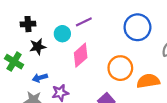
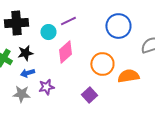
black cross: (28, 24) -> (16, 23), size x1.6
black star: (38, 47) -> (25, 53), moved

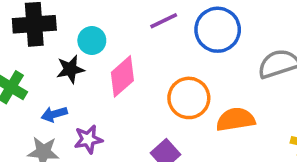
purple line: (68, 21) -> (164, 21), moved
black star: (25, 53) -> (70, 69), moved

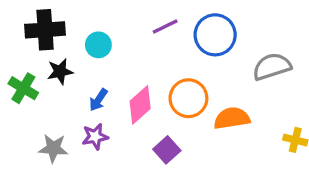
black star: (70, 69) -> (60, 72), moved
pink diamond: (122, 76) -> (140, 105), moved
blue arrow: (54, 114) -> (98, 100), moved, turned -40

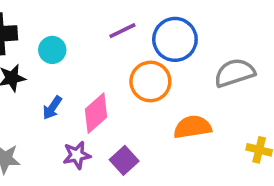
orange circle: (188, 98) -> (150, 81), moved
purple star: (95, 137) -> (77, 155), moved

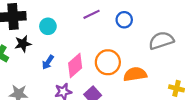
blue circle: (175, 39) -> (124, 20), size x0.6
orange circle: (150, 81) -> (108, 62), moved

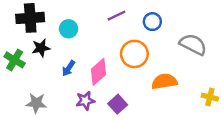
gray semicircle: (161, 40) -> (193, 44), turned 45
orange circle: (108, 62) -> (134, 54), moved

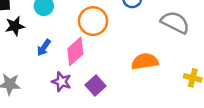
orange circle: (134, 54) -> (93, 21), moved
purple star: (85, 101) -> (61, 82), turned 30

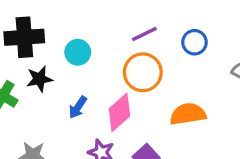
orange semicircle: (145, 61) -> (188, 114), moved

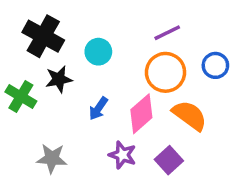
black cross: (24, 37) -> (43, 36), turned 33
blue circle: (195, 42) -> (215, 65), moved
orange semicircle: (188, 114) -> (190, 115), moved, turned 45

